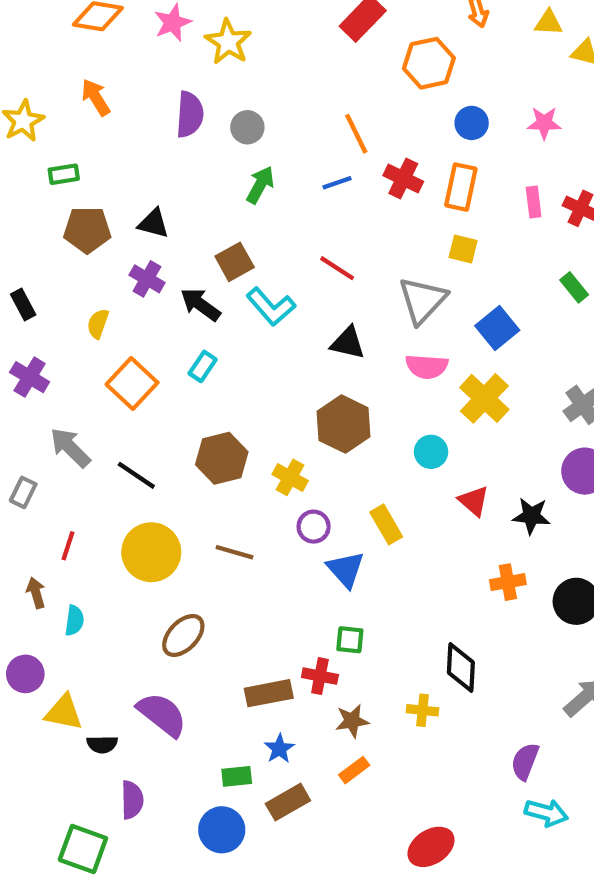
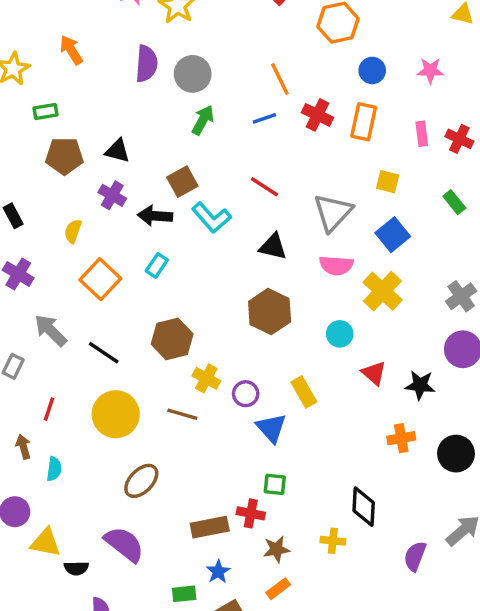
gray circle: (247, 127) -> (193, 74), size x1.4
yellow square: (463, 249) -> (388, 182), moved
black arrow: (200, 304) -> (155, 216), turned -32
yellow cross: (290, 477) -> (206, 378), moved
purple semicircle: (525, 761) -> (415, 556), moved

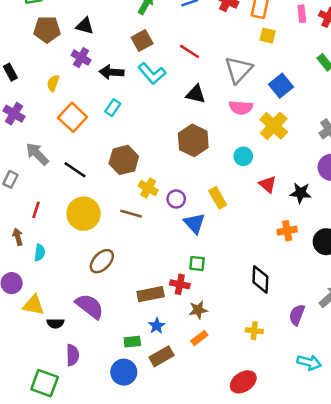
brown square: (182, 182) -> (142, 40), moved
yellow square: (388, 182) -> (268, 36), moved
yellow cross: (333, 541) -> (254, 331), moved

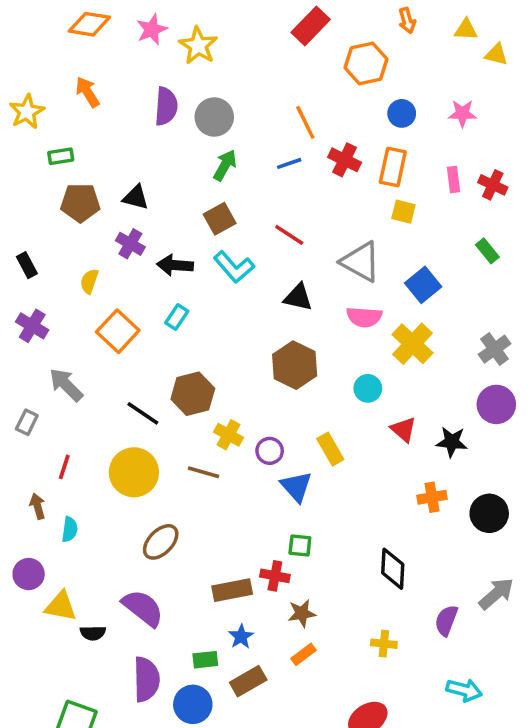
gray triangle: (238, 70) -> (361, 262), turned -44
black line: (75, 170) -> (143, 413), moved
purple semicircle: (73, 355) -> (146, 679), moved, size x1.4

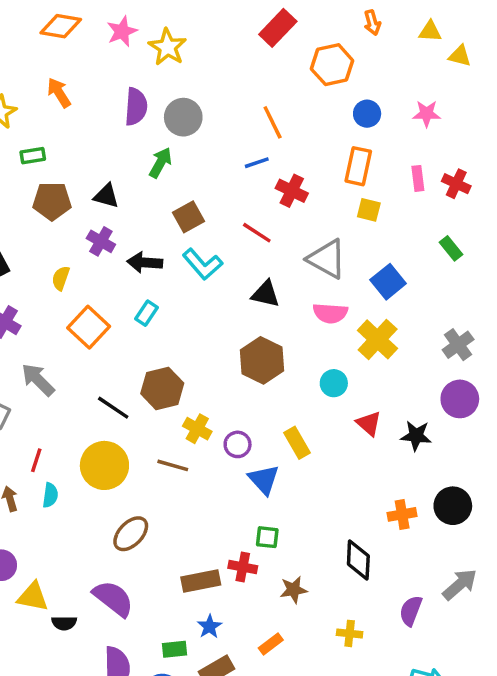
red cross: (345, 160) -> (292, 191), moved
green arrow: (225, 165) -> (160, 163), moved
orange cross: (432, 497) -> (402, 514), moved
cyan semicircle: (70, 529) -> (50, 495), moved
brown star: (302, 613) -> (294, 590), moved

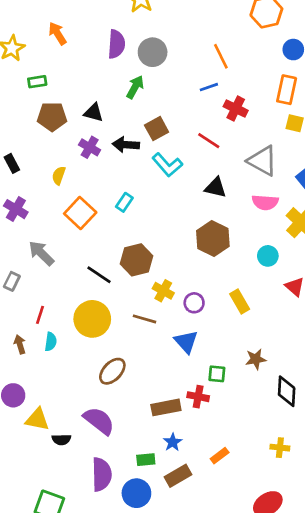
black arrow: (145, 262) -> (126, 145), moved
blue triangle: (264, 479) -> (186, 342), moved
brown star: (294, 590) -> (256, 359), moved

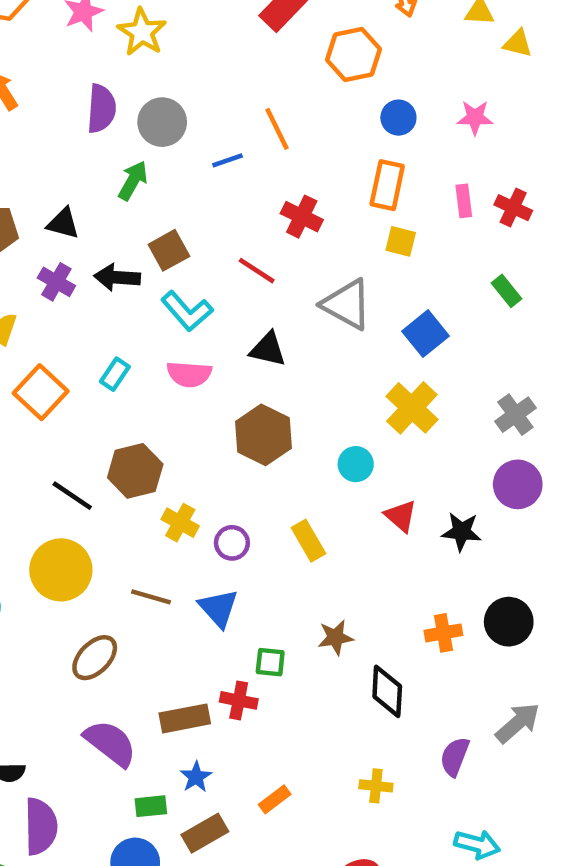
blue line: (209, 87) -> (227, 160), moved
pink semicircle: (265, 202) -> (189, 374), moved
brown line: (145, 319) -> (151, 597), moved
purple semicircle: (99, 421) -> (110, 743), moved
purple semicircle: (102, 474) -> (41, 826), moved

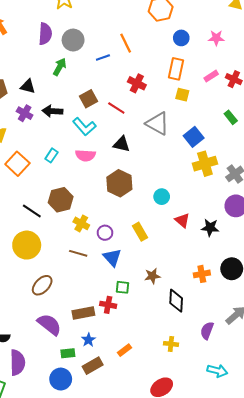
pink rectangle: (464, 201) -> (211, 76), turned 64
brown square: (169, 250) -> (89, 99), moved
yellow cross: (412, 408) -> (205, 164), moved, turned 30
brown line: (151, 597) -> (78, 253), moved
blue triangle: (218, 608) -> (112, 257), moved

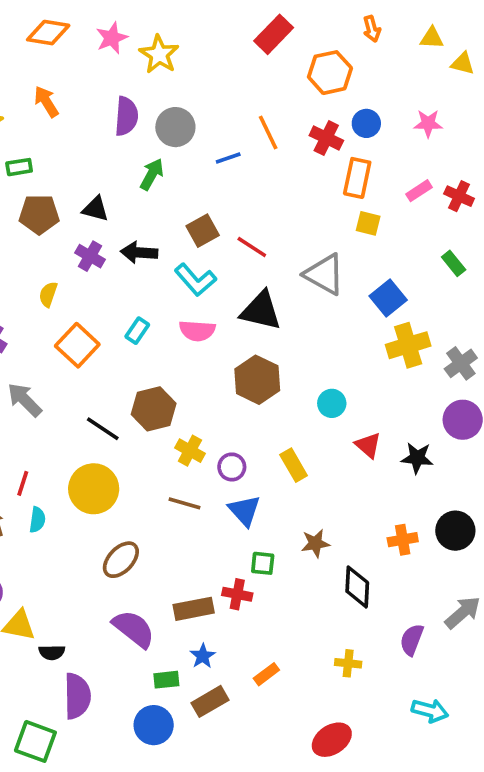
red cross: (137, 83) -> (326, 138), moved
black triangle: (121, 144) -> (261, 311), size x1.4

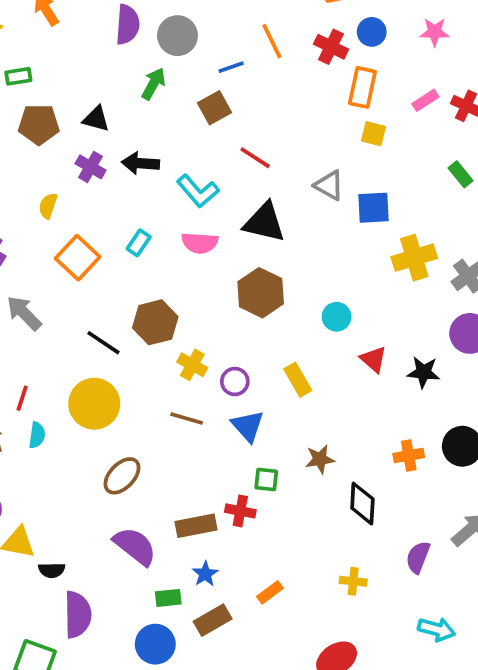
brown square: (203, 231) -> (214, 108), moved
gray triangle: (324, 274) -> (329, 185), size x0.7
blue square: (388, 298) -> (374, 208), moved, turned 36

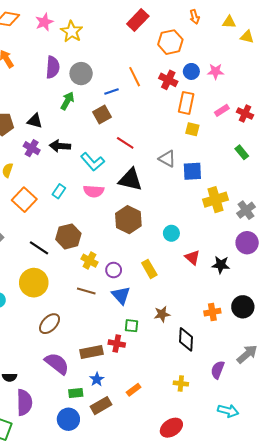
pink star: (435, 32) -> (216, 71), moved

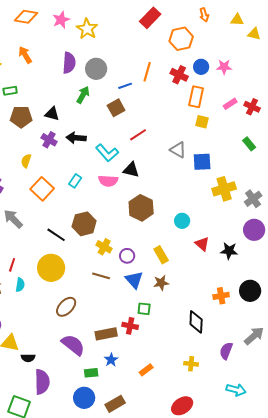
orange line: (135, 77) -> (147, 72), turned 42
red line: (125, 143) -> (138, 135), turned -66
black triangle: (130, 180) -> (131, 170), moved, size x0.7
brown star: (162, 314) -> (161, 283), moved
brown rectangle: (101, 406) -> (115, 404), moved

